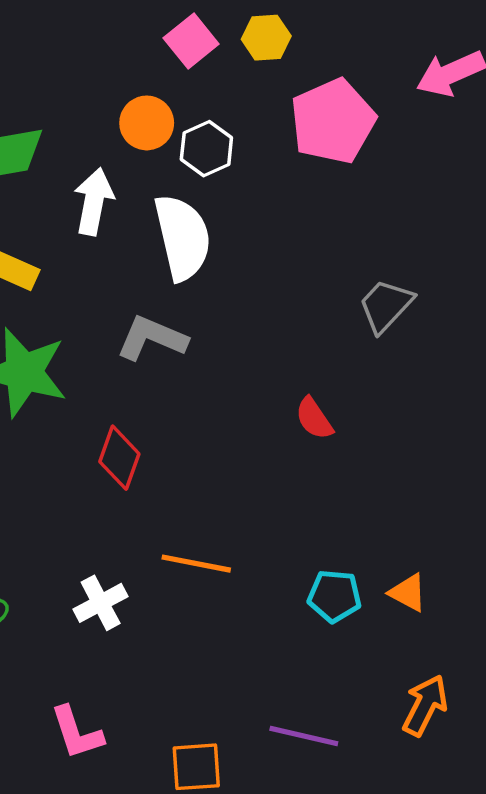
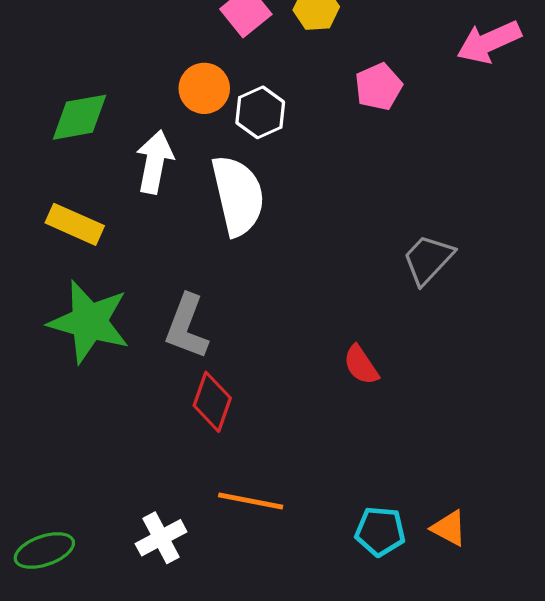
pink pentagon: (333, 121) -> (379, 87), size x0.6
gray L-shape: (152, 338) -> (187, 327), moved, turned -92
red diamond: (119, 458) -> (212, 402), moved

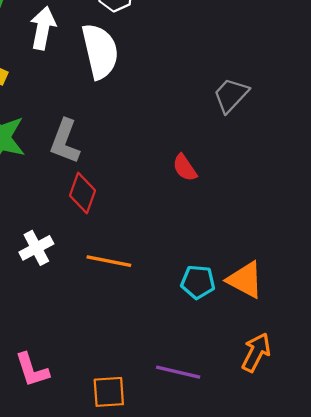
orange triangle: (449, 528) -> (245, 280), size x1.5
white cross: (161, 538) -> (36, 248), moved

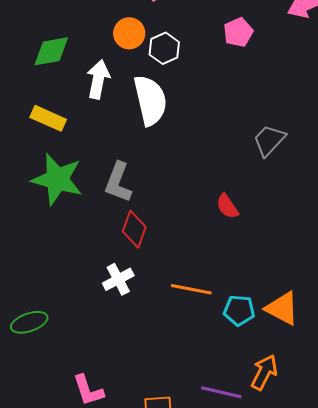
white cross: (36, 248) -> (118, 279), moved
orange line: (109, 261) -> (191, 289), moved
orange arrow: (256, 352) -> (264, 372), moved

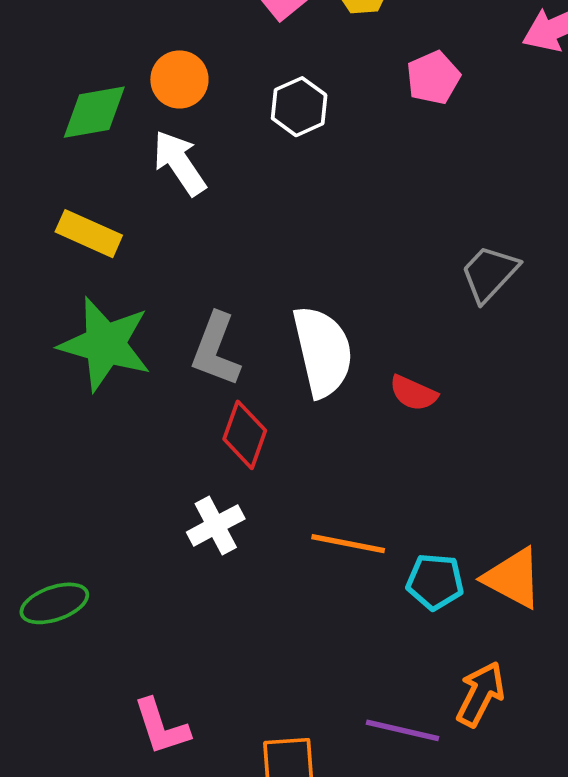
orange circle: (129, 33) -> (179, 79), moved
white arrow: (98, 79) -> (179, 163), turned -45
white semicircle: (150, 100) -> (323, 351), moved
red semicircle: (227, 206) -> (413, 393), turned -32

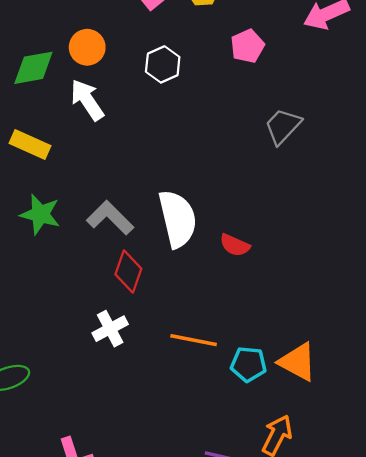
gray trapezoid: (489, 273) -> (283, 126), moved
green star: (105, 344) -> (40, 214), size x0.7
gray L-shape: (216, 350) -> (110, 218), turned 114

